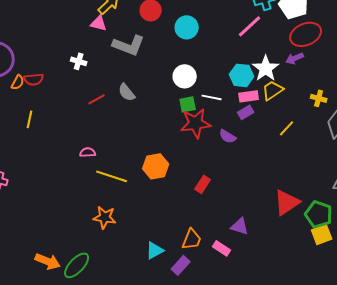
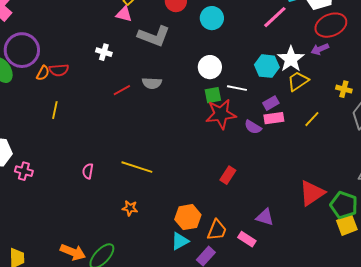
gray semicircle: (127, 92) -> (152, 83), turned -48
pink rectangle: (249, 96) -> (274, 118), moved
pink semicircle: (88, 152) -> (88, 171), moved, turned -77
orange hexagon: (156, 166) -> (188, 217), moved
orange star: (105, 217) -> (130, 208), size x0.7

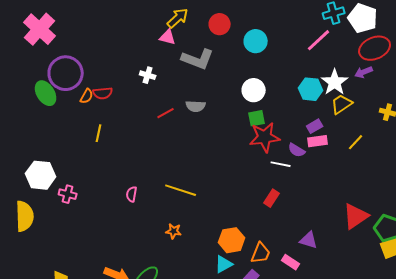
white line: (237, 88) -> (281, 164), moved

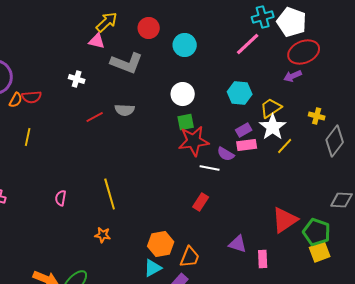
white star: (335, 82) -> (273, 127), moved
yellow line: (181, 190) -> (110, 194), turned 56
pink rectangle: (291, 262) -> (263, 259), moved, turned 54

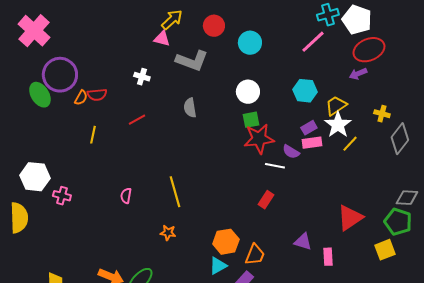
gray semicircle: (125, 110) -> (190, 108), turned 78
red line: (95, 117) -> (137, 120), moved
green pentagon: (317, 232) -> (398, 222), moved

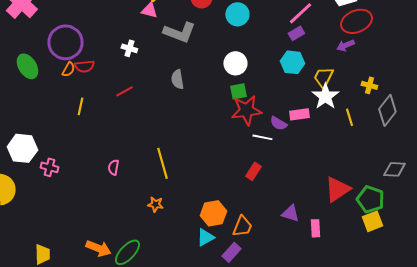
purple circle: (60, 75) -> (65, 42), moved
yellow trapezoid: (336, 106) -> (323, 77), turned -30
purple rectangle: (309, 128) -> (296, 33), moved
yellow line: (350, 144) -> (349, 117), moved, turned -60
green pentagon: (398, 222) -> (370, 199), moved

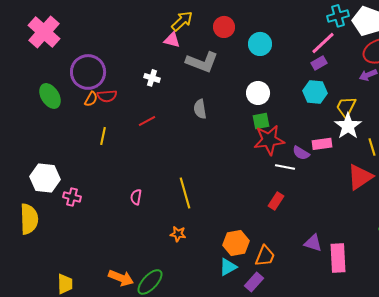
red triangle: (337, 189) -> (360, 177), moved
pink rectangle: (315, 228) -> (338, 258), size x1.6

